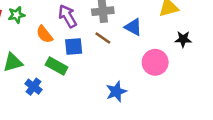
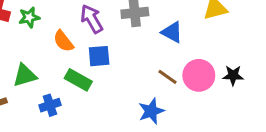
brown line: (103, 38) -> (168, 77), moved
black star: (183, 39) -> (233, 75), moved
blue cross: (33, 87) -> (50, 105), turned 35

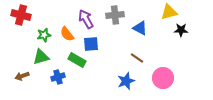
green star: (29, 17) -> (44, 35), moved
pink circle: (199, 75) -> (163, 78), moved
black star: (233, 75) -> (181, 30), moved

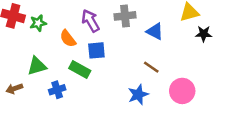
green star: (44, 35) -> (38, 23), moved

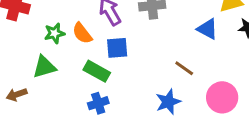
green star: (38, 23) -> (55, 33), moved
blue triangle: (155, 31) -> (208, 29), moved
blue cross: (57, 90) -> (98, 103), moved

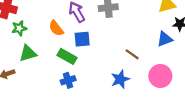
blue triangle: (208, 29) -> (165, 39), moved, turned -49
green star: (55, 33) -> (19, 28), moved

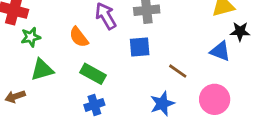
blue square: (82, 39) -> (140, 47), moved
blue triangle: (165, 39) -> (220, 51), turned 42

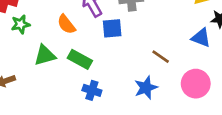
blue square: (140, 47) -> (112, 28), moved
green triangle: (42, 70) -> (45, 55), moved
blue cross: (94, 105) -> (92, 90), moved, turned 36

